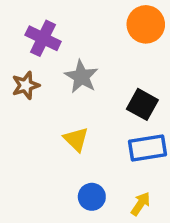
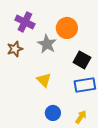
orange circle: (146, 24) -> (67, 28), moved

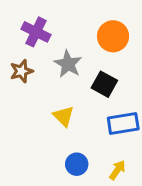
orange circle: (67, 28) -> (113, 36), moved
black square: (82, 60) -> (104, 84), moved

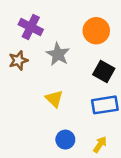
black square: (104, 84) -> (104, 72), moved

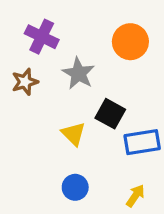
black square: (104, 72) -> (110, 114), moved
blue circle: (65, 140) -> (75, 187), moved

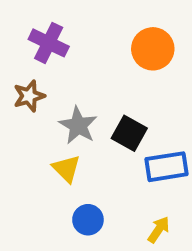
gray star: (79, 73) -> (78, 125), moved
yellow triangle: (73, 134) -> (66, 169), moved

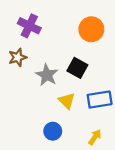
black square: (129, 133) -> (77, 68), moved
yellow triangle: (66, 169) -> (67, 101), moved

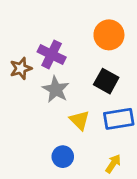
purple cross: (29, 26) -> (52, 54), moved
black square: (77, 68) -> (106, 81), moved

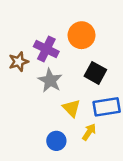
orange circle: (109, 35) -> (82, 35), moved
yellow arrow: (113, 164) -> (89, 132), moved

